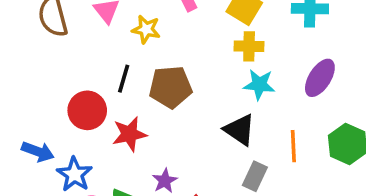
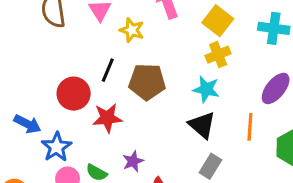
yellow cross: (249, 46) -> (218, 55), turned -30
cyan star: (259, 85) -> (206, 89), moved
orange line: (293, 146) -> (250, 127), moved

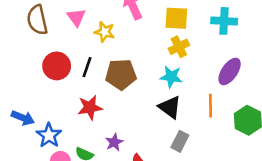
yellow square: (218, 21) -> (176, 18), turned -30
red circle: (74, 94) -> (57, 66), moved

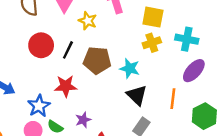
cyan cross: (224, 21) -> (187, 39), moved
cyan star: (171, 77) -> (130, 68), moved
blue star: (49, 135) -> (39, 106), moved

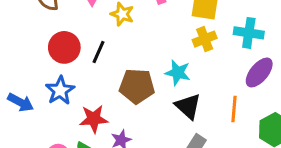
brown pentagon: (97, 60) -> (137, 86), moved
red star: (66, 86) -> (94, 119), moved
blue star: (39, 106) -> (60, 91), moved

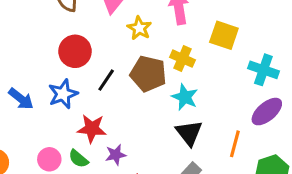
yellow cross: (205, 39) -> (182, 59), moved, turned 35
black line: (99, 52) -> (106, 80), moved
brown pentagon: (137, 86) -> (148, 74), moved

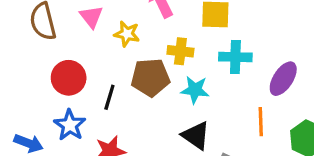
cyan cross: (263, 70) -> (235, 57), moved
black triangle: (189, 133) -> (196, 135), moved

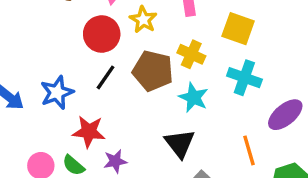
red circle: (69, 78) -> (102, 34), moved
orange line: (261, 122) -> (249, 150), turned -32

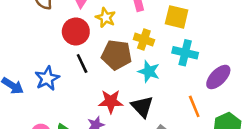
black line: (105, 77) -> (82, 63), turned -54
red star: (89, 132) -> (111, 101), moved

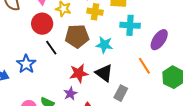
yellow cross: (144, 40) -> (95, 12), moved

